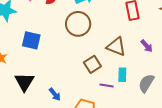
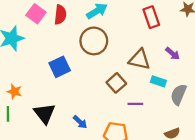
blue square: (31, 40) -> (60, 67), moved, turned -30
cyan rectangle: (122, 75) -> (158, 81), moved, turned -64

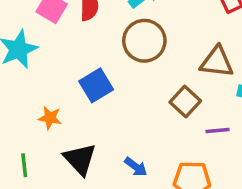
orange star: (14, 92) -> (50, 118), moved

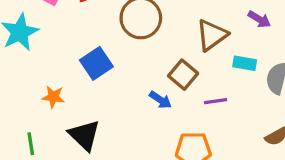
brown triangle: (217, 62) -> (212, 35), turned -40
blue arrow: (136, 167) -> (160, 100), moved

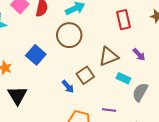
blue square: (96, 63) -> (36, 55), turned -30
purple line: (216, 101) -> (109, 110), moved

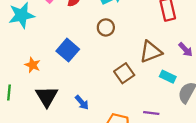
brown circle: (69, 35) -> (106, 27), size x0.6
blue arrow: (68, 87) -> (82, 102), moved

